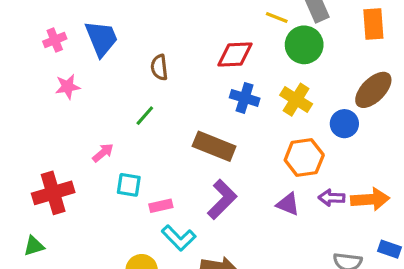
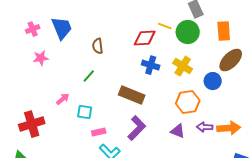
yellow line: (277, 17) -> (165, 26), moved
orange rectangle: (373, 24) -> (224, 31), moved
cyan square: (129, 185) -> (85, 112), moved

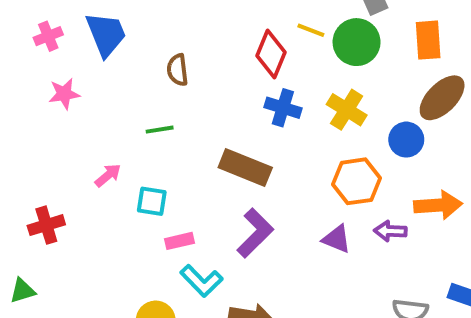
red diamond: (145, 38) -> (271, 54), turned -65
green line: (89, 76) -> (160, 130), turned 40
red cross: (32, 124) -> (46, 225), size x0.7
orange arrow: (229, 128) -> (438, 205), moved

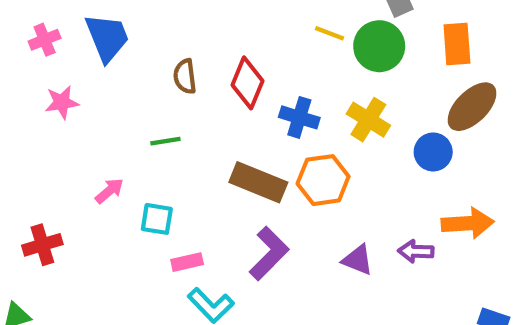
red diamond: (271, 54) -> (247, 83), moved
orange hexagon: (357, 181) -> (323, 180), moved

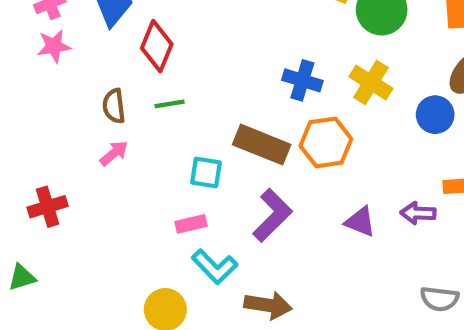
brown semicircle: (185, 76) -> (114, 106), moved
red diamond: (247, 83) -> (157, 46), moved
pink star: (62, 102) -> (54, 46), moved
cyan square: (157, 219) -> (206, 172), moved

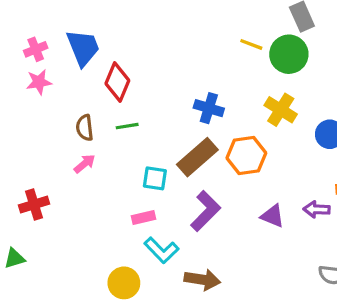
blue cross: (302, 80) -> (209, 108), moved
brown rectangle: (262, 145) -> (197, 157), turned -63

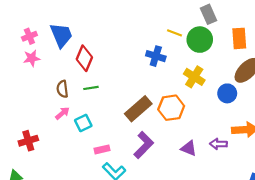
blue cross: (209, 108) -> (156, 56), moved
cyan square: (155, 178) -> (83, 123), moved, turned -35

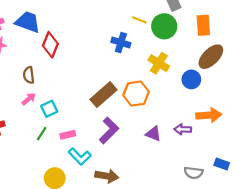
blue trapezoid: (61, 35) -> (28, 22), turned -48
green line: (91, 88) -> (42, 134), moved, turned -48

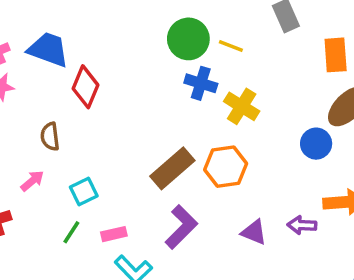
green circle: (164, 26) -> (188, 39), moved
yellow cross: (159, 63) -> (242, 106), moved
pink arrow: (29, 99) -> (32, 181), moved

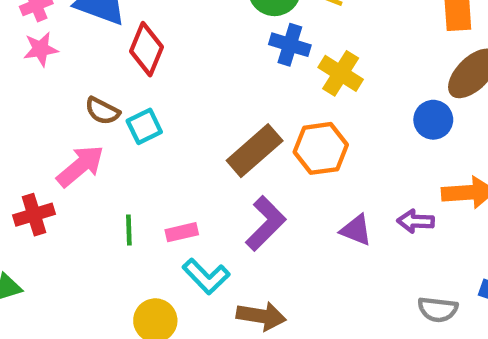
brown semicircle: (50, 136) -> (102, 111), turned -56
pink arrow: (32, 181) -> (80, 166), size x1.6
cyan square: (84, 191) -> (144, 126), moved
green line: (71, 232) -> (129, 230), turned -35

